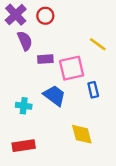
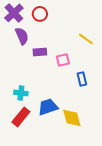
pink square: (72, 68) -> (63, 60), size x0.6
blue trapezoid: (54, 95) -> (48, 107), moved, turned -55
red rectangle: (24, 146) -> (21, 117), moved, turned -42

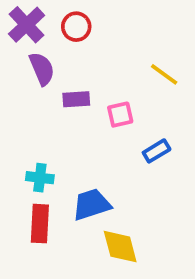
blue rectangle: (82, 79) -> (157, 151), turned 72
red rectangle: (21, 117) -> (40, 224), turned -36
yellow diamond: (72, 118) -> (120, 247), moved

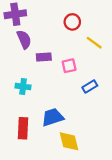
purple cross: (27, 25) -> (15, 14), turned 35
red circle: (76, 27) -> (72, 22), moved
cyan cross: (40, 178) -> (23, 87), moved

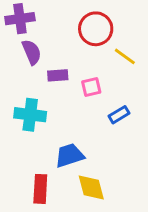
red circle: (72, 22) -> (96, 29), size x1.5
cyan cross: (23, 87) -> (30, 115), size x1.5
red rectangle: (23, 128) -> (40, 189), moved

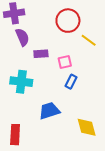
blue rectangle: (119, 115) -> (71, 82), moved, turned -32
yellow diamond: (91, 187) -> (87, 127), moved
red rectangle: (40, 189) -> (15, 135), moved

